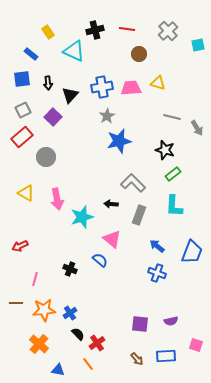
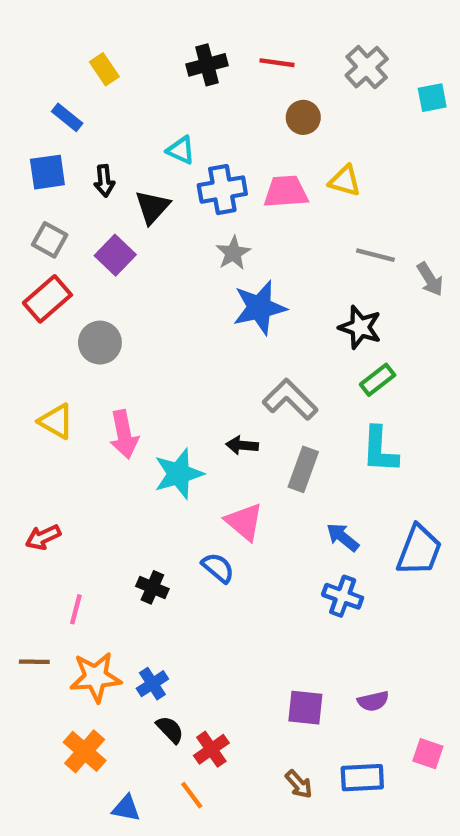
cyan triangle: (74, 51) -> (181, 150), moved, size x0.6
gray square: (23, 110) -> (50, 240), turned -35

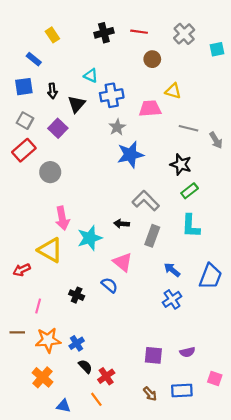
pink trapezoid: (286, 192) -> (150, 108), moved
yellow triangle: (56, 421) -> (50, 250), moved, size x1.4
blue cross: (343, 596) -> (172, 299), turned 36

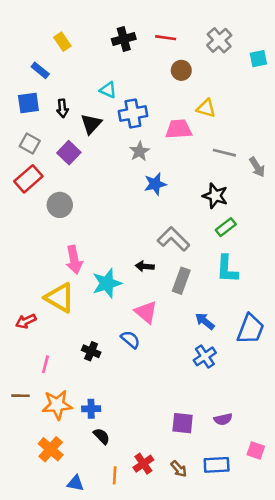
blue star: (130, 155) -> (155, 184), size x0.7
blue cross: (77, 343) -> (91, 409), turned 32
red cross: (106, 376) -> (143, 464), moved
orange line: (96, 399) -> (115, 475), turned 40

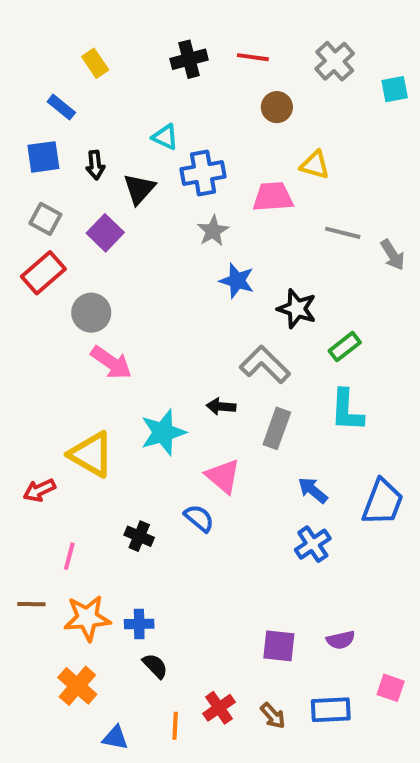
blue star: (155, 184) -> (237, 281), turned 30
black star: (215, 196) -> (297, 309), moved
pink arrow: (74, 260) -> (111, 363), moved, turned -44

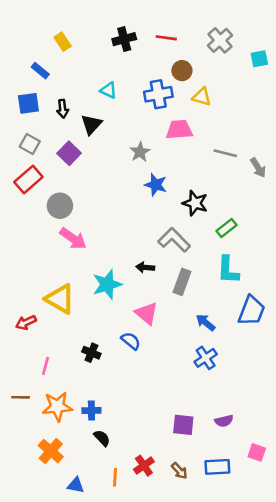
yellow triangle: (315, 165) -> (202, 97), moved
blue cross: (203, 173) -> (158, 94), moved
blue trapezoid: (383, 502) -> (251, 311), moved

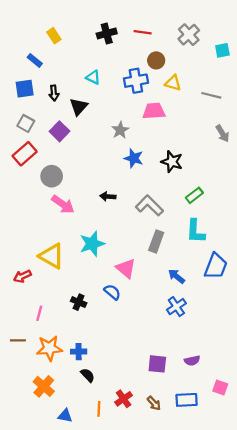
gray line: (225, 153) -> (211, 95), moved
gray arrow: (258, 168) -> (222, 134), moved
black star: (195, 203) -> (172, 162), moved
black arrow: (145, 267) -> (108, 196), moved

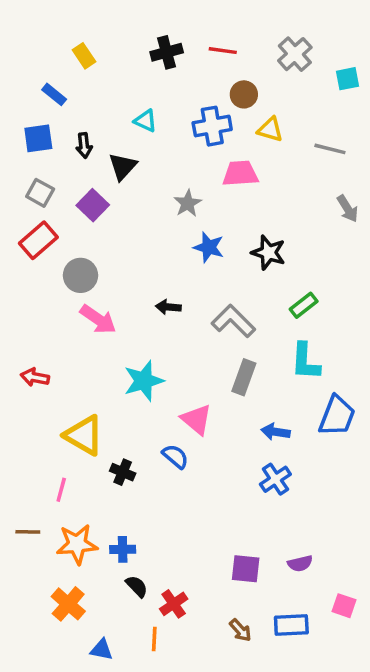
yellow triangle: (52, 256) -> (84, 435), moved
red arrow: (22, 276) -> (35, 377), moved, turned 36
blue arrow: (176, 276) -> (275, 432), turned -30
red cross: (124, 399) -> (174, 604), moved

